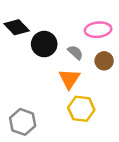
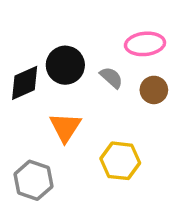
black diamond: (17, 27) -> (25, 83), moved, turned -70
orange triangle: (69, 79) -> (65, 127), moved

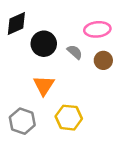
black diamond: (25, 83) -> (16, 23), moved
yellow hexagon: (120, 161) -> (69, 118), moved

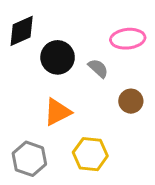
brown circle: (103, 60) -> (131, 101), moved
orange triangle: (44, 85) -> (58, 112), turned 30

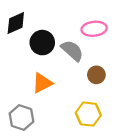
gray semicircle: (98, 68) -> (72, 51), size x1.5
yellow hexagon: (90, 154) -> (88, 114), moved

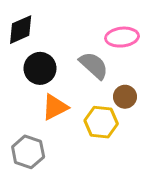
black circle: (42, 43) -> (40, 68), moved
yellow hexagon: (88, 114) -> (101, 122), moved

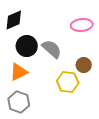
gray semicircle: (94, 65) -> (52, 49), moved
orange triangle: (55, 107) -> (19, 72), moved

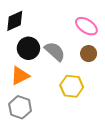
pink ellipse: (82, 25) -> (86, 26), turned 40
brown circle: (84, 65) -> (89, 54), moved

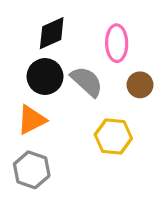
black diamond: (15, 21) -> (52, 33), moved
pink ellipse: (86, 26) -> (117, 43), moved, turned 55

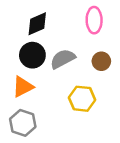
pink ellipse: (117, 43) -> (94, 20), moved
gray semicircle: (87, 82) -> (63, 59), turned -70

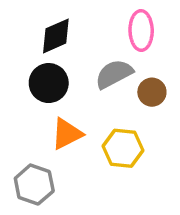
gray semicircle: (63, 59) -> (114, 74), moved
orange triangle: (23, 87) -> (67, 134), moved

